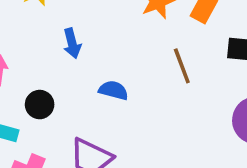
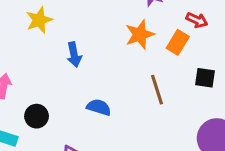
blue arrow: (72, 43) -> (74, 55), moved

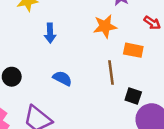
orange rectangle: (178, 42) -> (133, 50), moved, turned 60
black square: (205, 78) -> (133, 96), moved

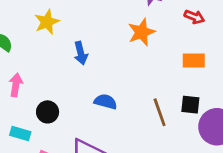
orange rectangle: (133, 50) -> (194, 60), moved
brown line: (111, 72) -> (160, 112), moved

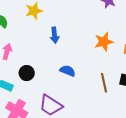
orange star: (141, 32) -> (104, 42), moved

